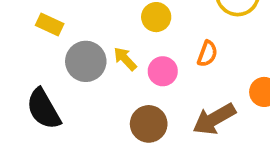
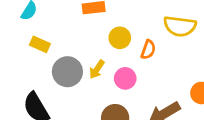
orange semicircle: (207, 54) -> (148, 50), moved
yellow arrow: (125, 59) -> (97, 69), turned -102

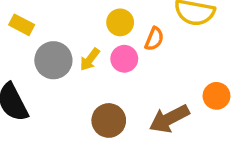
pink circle: (125, 78) -> (124, 59), moved

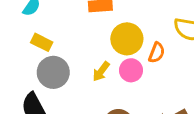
yellow circle: (120, 22) -> (127, 39), size x1.4
gray circle: (53, 60) -> (53, 72), moved

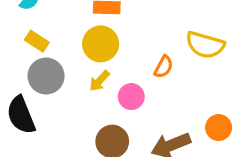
yellow circle: (127, 39) -> (101, 44), moved
pink circle: (131, 70) -> (131, 97), moved

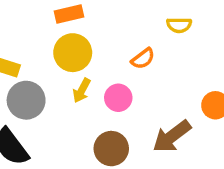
yellow semicircle: (205, 45) -> (179, 25), size x0.6
orange semicircle: (164, 67) -> (143, 59), turned 40

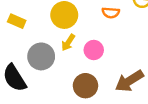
orange semicircle: (143, 59) -> (111, 13), moved, turned 36
gray circle: (26, 100) -> (41, 56), moved

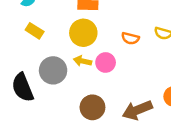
yellow arrow: (68, 42) -> (83, 61), turned 60
pink circle: (94, 50) -> (106, 62), moved

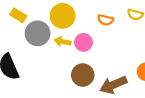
gray circle: (53, 70) -> (38, 33), moved
brown circle: (92, 107) -> (83, 75), moved

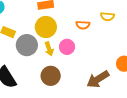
yellow arrow: (63, 42) -> (49, 49), turned -112
brown circle: (83, 75) -> (51, 76), moved

